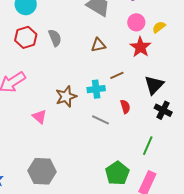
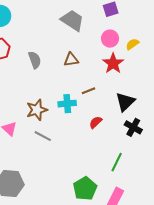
gray semicircle: (55, 38) -> (35, 60), moved
red semicircle: (125, 107) -> (96, 122), turned -120
gray line: (101, 120) -> (43, 136), moved

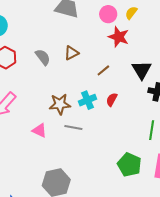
brown triangle: (71, 60) -> (71, 53), moved
cyan cross: (67, 104) -> (88, 100), moved
brown star: (37, 110) -> (60, 104), turned 30
red semicircle: (96, 122) -> (112, 100), moved

